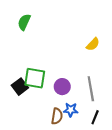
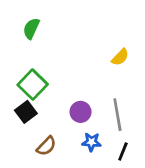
green square: (35, 78) -> (33, 85), moved, turned 35
brown semicircle: (57, 116) -> (46, 146), moved, turned 35

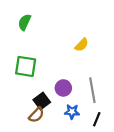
yellow semicircle: (120, 57) -> (82, 45), moved
green square: (33, 85) -> (26, 66), turned -35
black square: (26, 112) -> (42, 101), moved

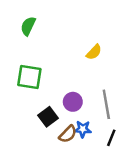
brown semicircle: (36, 115) -> (68, 134), moved

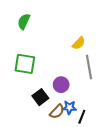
gray line: (106, 104) -> (89, 67), moved
black line: (111, 138) -> (82, 117), moved

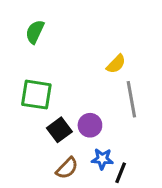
black square: (40, 97) -> (59, 130), moved
brown semicircle: (57, 112) -> (67, 168), moved

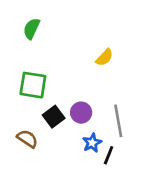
gray line: (131, 99) -> (118, 121), moved
blue star: (102, 159) -> (92, 143), turned -30
brown semicircle: (67, 168) -> (27, 139), moved, turned -100

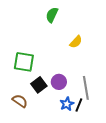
green semicircle: (32, 29) -> (52, 15), moved
black line: (109, 155) -> (79, 105), moved

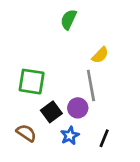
gray line: (86, 88) -> (91, 85), moved
blue star: (67, 104) -> (70, 136), moved

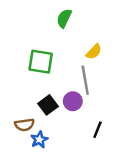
green square: (32, 82) -> (41, 62), moved
brown semicircle: (26, 133) -> (24, 125), turned 138
blue star: (70, 136) -> (39, 140), moved

